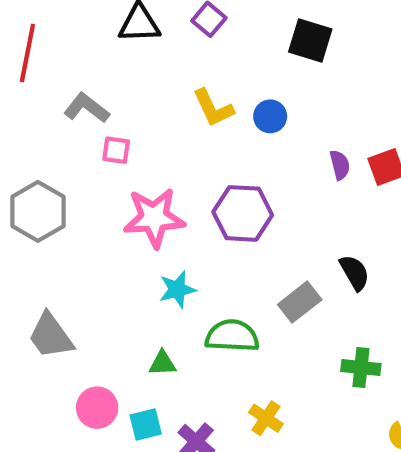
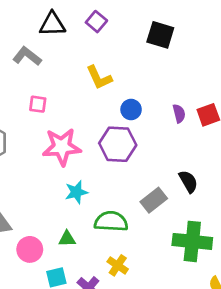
gray L-shape: (87, 108) -> (27, 56), moved
blue circle: (270, 116) -> (131, 110), moved
green cross: (361, 368) -> (192, 241), size x1.6
pink circle: (97, 408) -> (30, 249), moved
yellow cross: (266, 418) -> (118, 265), moved

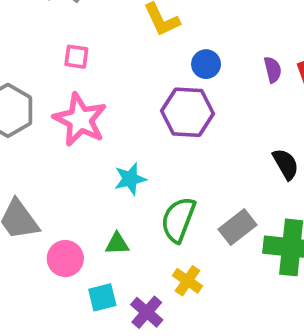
pink star: (62, 147) -> (80, 120), moved, turned 30
gray rectangle: (154, 200) -> (237, 227), moved
green semicircle: (111, 221) -> (178, 220), turned -72

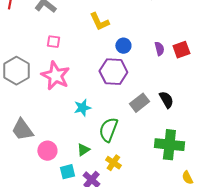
gray rectangle: (237, 227) -> (139, 103), moved
green triangle: (117, 244) -> (83, 150), moved, turned -32

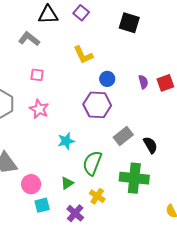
pink star: (55, 76) -> (39, 109), size x0.7
black semicircle: (166, 100) -> (150, 145), moved
green cross: (169, 145) -> (134, 178), moved
cyan square: (67, 172) -> (42, 205), moved

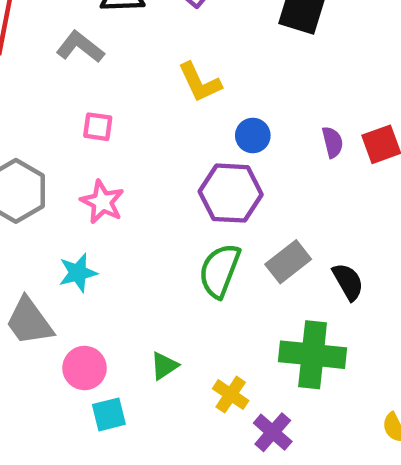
cyan star: (66, 141) -> (78, 273), moved
green semicircle: (92, 163) -> (220, 271), moved
purple cross: (75, 213) -> (273, 432), moved

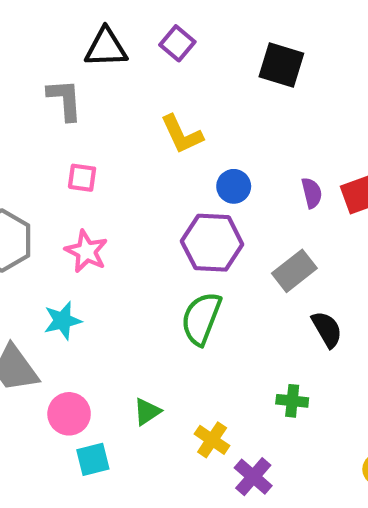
gray L-shape: (80, 47) -> (65, 100), turned 48
gray rectangle: (288, 262) -> (294, 271), moved
green cross: (313, 355) -> (292, 401), size x0.5

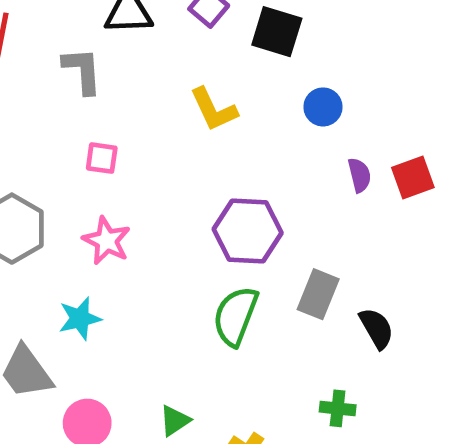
black square: (281, 65) -> (277, 32), moved
blue circle: (234, 186) -> (323, 107), moved
gray rectangle: (294, 271) -> (318, 294), moved, turned -30

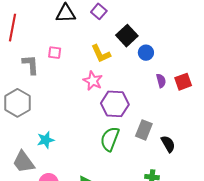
black square: (277, 32) -> (127, 36), moved, turned 30
gray L-shape: (82, 70) -> (31, 65), moved
pink square: (102, 158) -> (55, 53), moved
pink star: (107, 241) -> (93, 81), moved

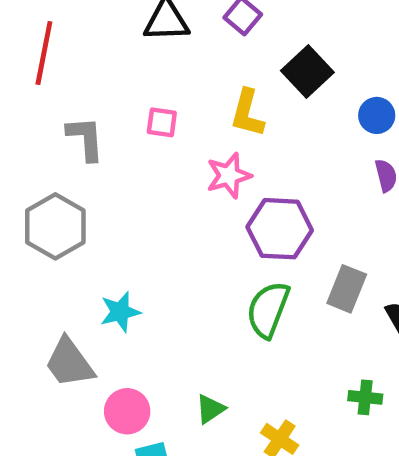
pink square: (55, 53) -> (162, 122), moved
blue circle: (146, 53) -> (377, 115), moved
yellow L-shape: (101, 54) -> (247, 113), turned 40
pink star: (93, 81) -> (229, 176), turned 30

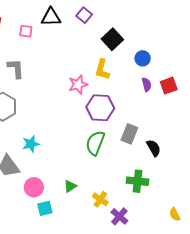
yellow L-shape: (247, 113) -> (102, 69), moved
pink square: (162, 122) -> (26, 31), moved
green cross: (365, 397) -> (137, 181), size x1.5

